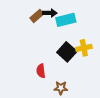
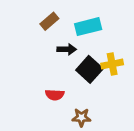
black arrow: (50, 13) -> (67, 49), moved
red semicircle: (41, 71) -> (55, 95), turned -80

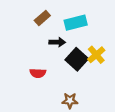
yellow cross: (112, 64) -> (96, 55), turned -30
red semicircle: (55, 95) -> (38, 73), moved

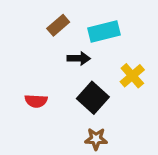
black square: (77, 59) -> (93, 98), moved
red semicircle: (38, 73) -> (36, 101), moved

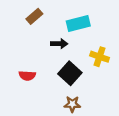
brown rectangle: (58, 25) -> (34, 16), moved
yellow cross: (132, 76) -> (100, 57), turned -30

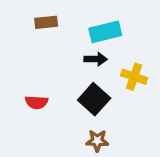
brown rectangle: (34, 16) -> (46, 22), turned 35
black arrow: (59, 44) -> (96, 59), moved

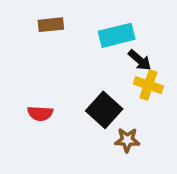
black arrow: (96, 59) -> (140, 60), moved, turned 40
brown star: (97, 141) -> (127, 140), moved

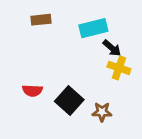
black square: (104, 110) -> (69, 101), moved

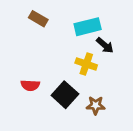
brown rectangle: (41, 20) -> (38, 19), turned 36
yellow cross: (119, 68) -> (86, 64), moved

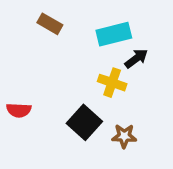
black arrow: (105, 45) -> (136, 58), turned -78
red semicircle: (30, 85) -> (19, 110), moved

